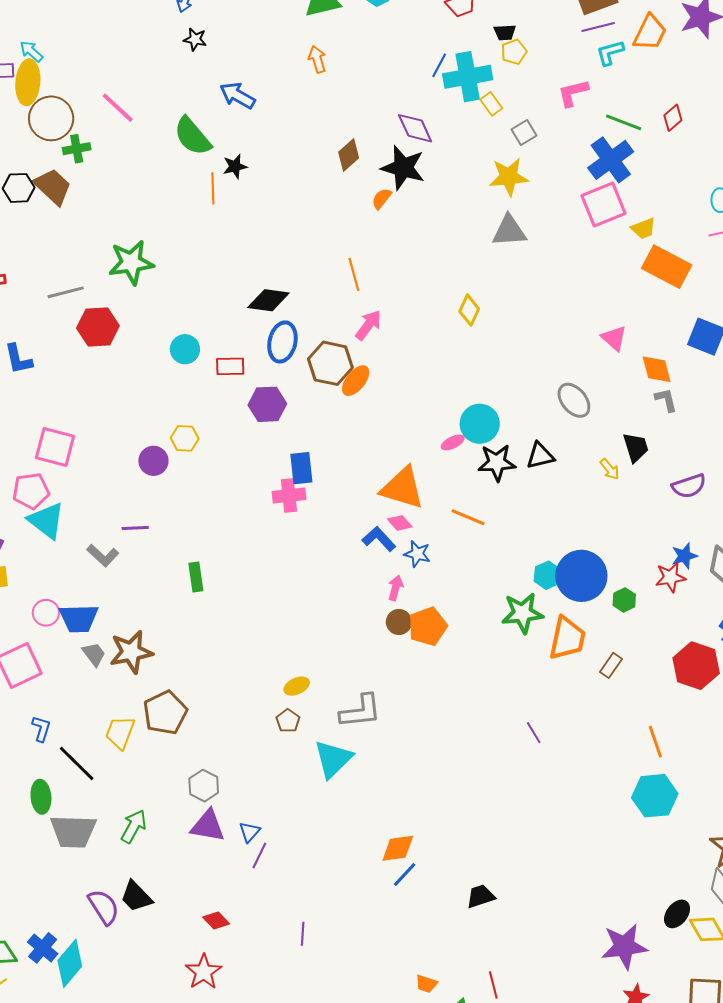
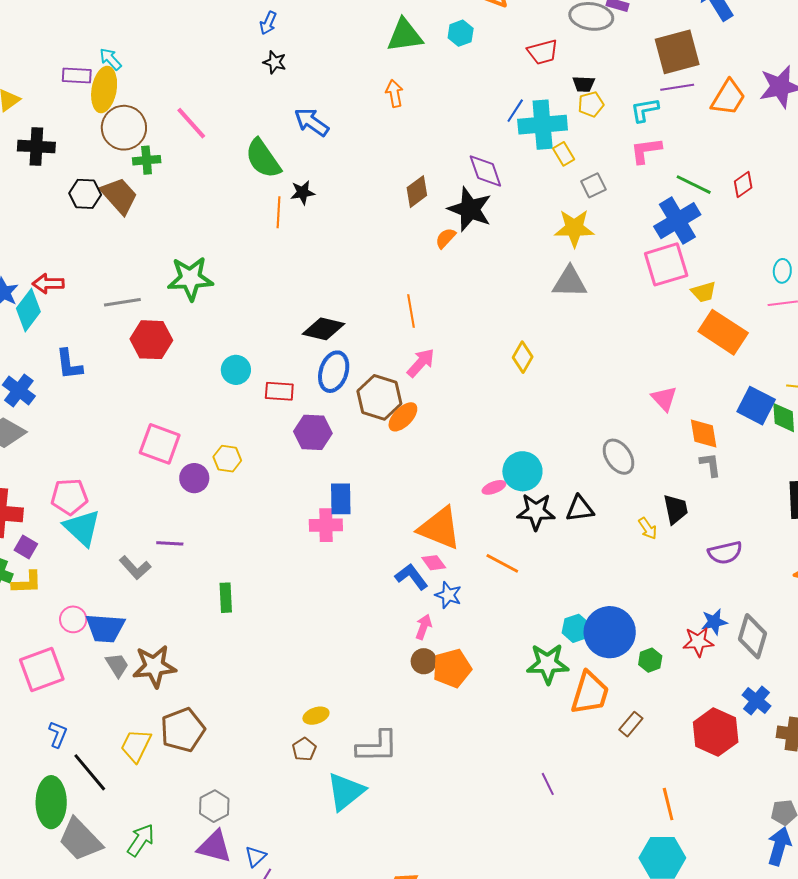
cyan L-shape: (610, 53) -> (645, 110), moved
pink square: (55, 447) -> (160, 444), moved
green ellipse: (41, 797) -> (51, 802), size x1.5
gray trapezoid: (73, 831) -> (80, 840), turned 39

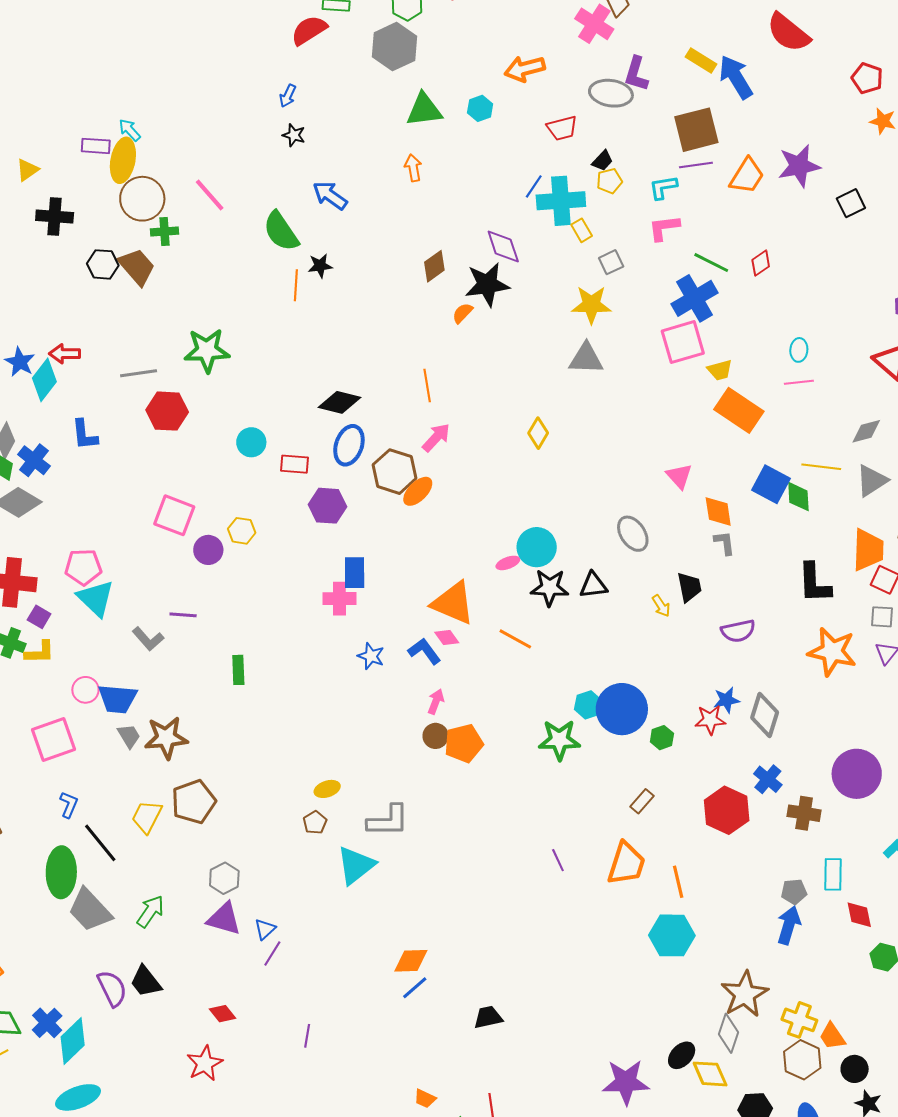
black trapezoid: (584, 84) -> (603, 161), turned -50
black star: (470, 209) -> (487, 284), turned -30
blue star: (448, 595) -> (371, 656), moved
orange trapezoid: (590, 693) -> (626, 864), moved

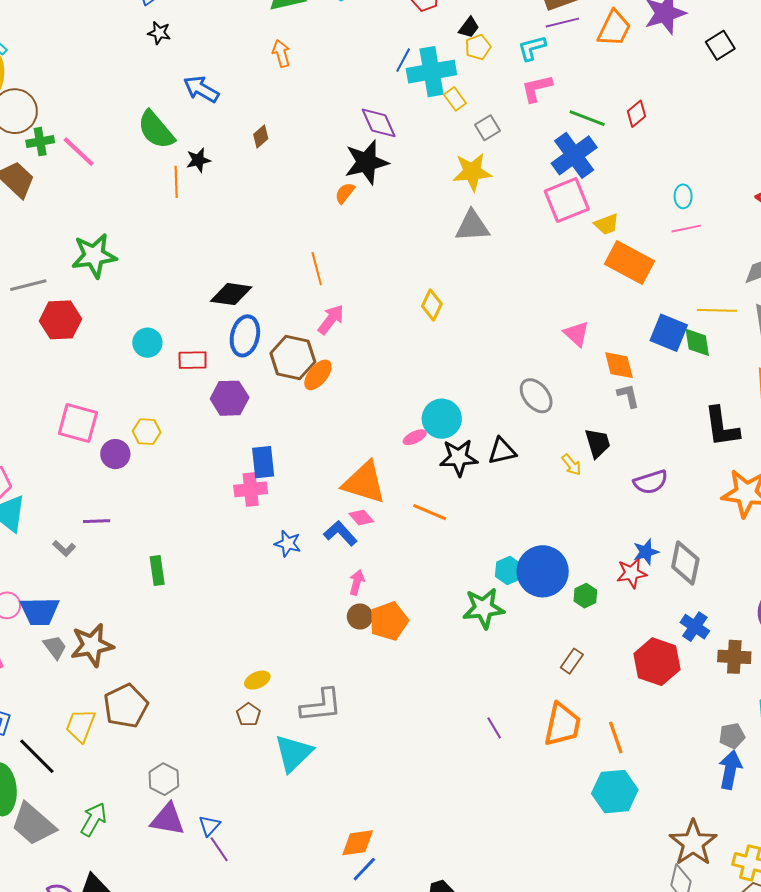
pink line: (210, 195) -> (79, 152), moved
brown diamond: (434, 266) -> (261, 136), moved, size x0.7
gray L-shape: (148, 639) -> (64, 548), size x0.7
purple line: (272, 954) -> (219, 849), turned -60

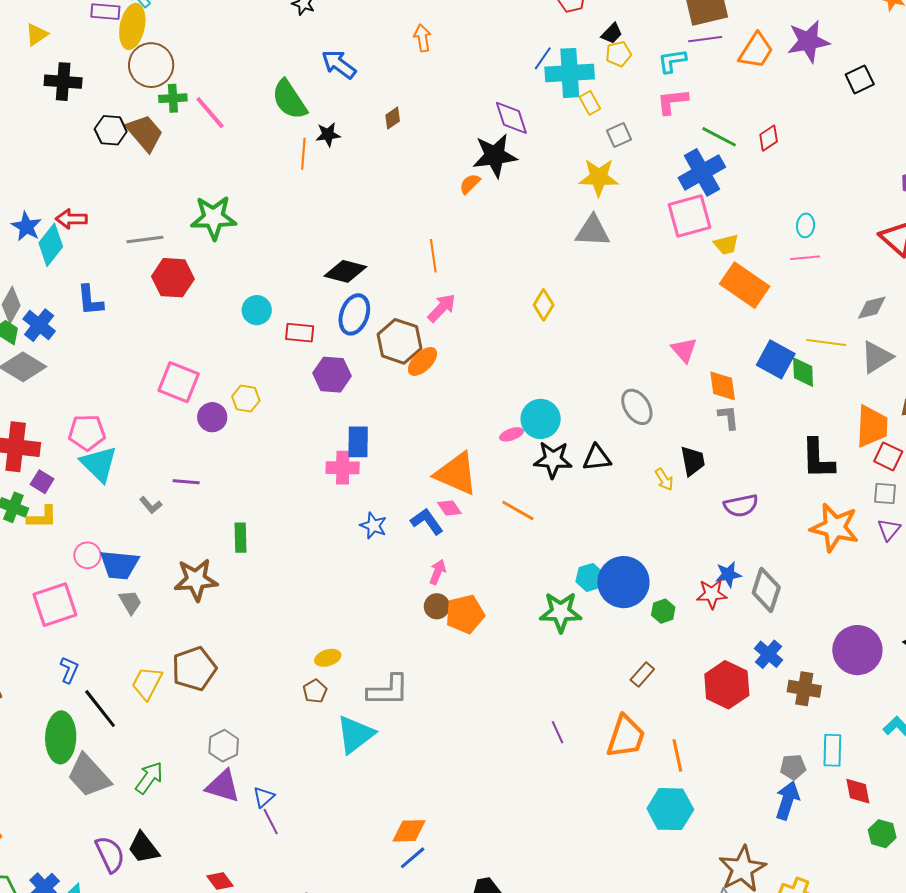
brown star: (92, 645) -> (196, 580), moved

